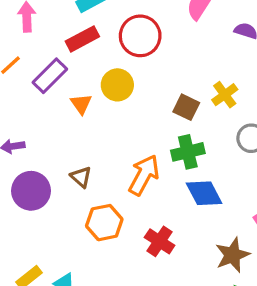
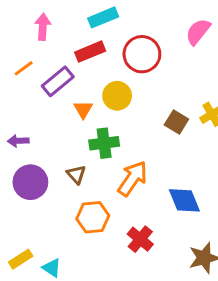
green cross: (188, 152) -> (104, 143), moved

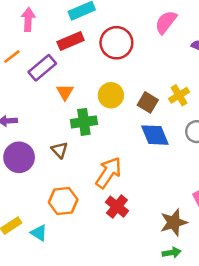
yellow circle: (117, 96) -> (111, 95), moved
orange arrow: (132, 179) -> (108, 173), moved
blue diamond: (184, 200) -> (155, 135), moved
orange hexagon: (93, 217) -> (63, 201), moved

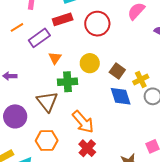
yellow cross: (179, 95) -> (141, 80), moved
brown triangle: (60, 150) -> (47, 102), size x1.6
purple circle: (19, 157) -> (15, 116), moved
orange arrow: (108, 173) -> (83, 122), turned 100

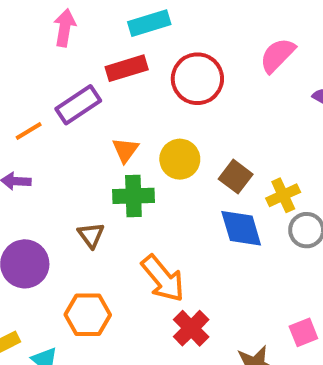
orange line: (17, 27) -> (29, 131), moved
orange triangle: (55, 58) -> (125, 150), moved
brown triangle: (47, 102) -> (91, 235), size x0.6
red cross: (87, 148) -> (191, 328), moved

